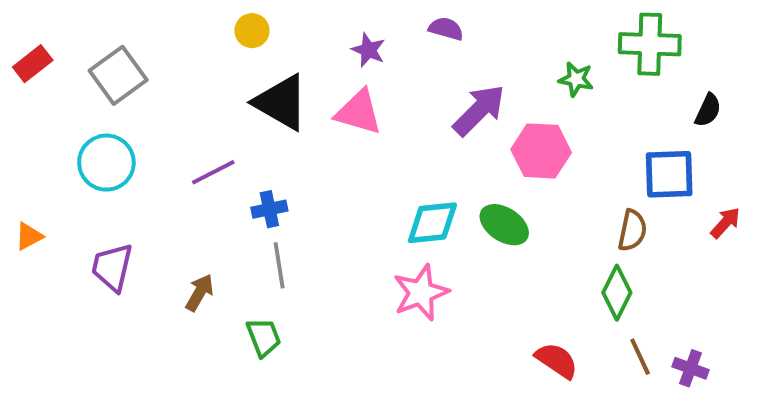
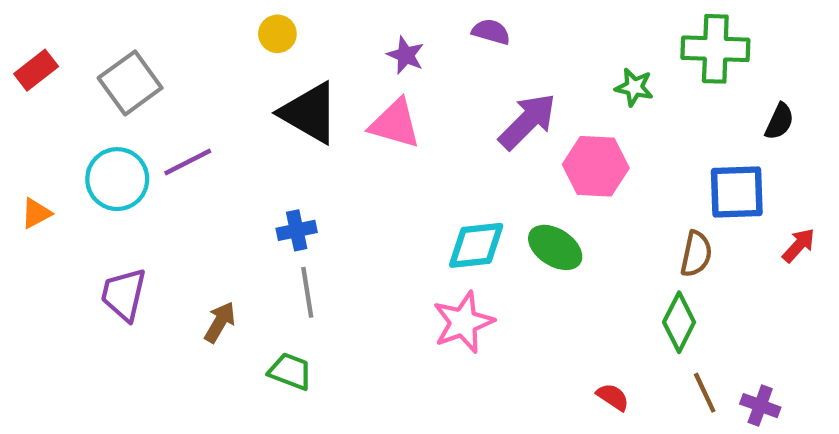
purple line: (213, 172) -> (188, 162), moved
orange triangle: (29, 236) -> (36, 213), moved
green trapezoid: (264, 337) -> (290, 371), turned -48
red semicircle: (557, 361) -> (613, 397), size x0.7

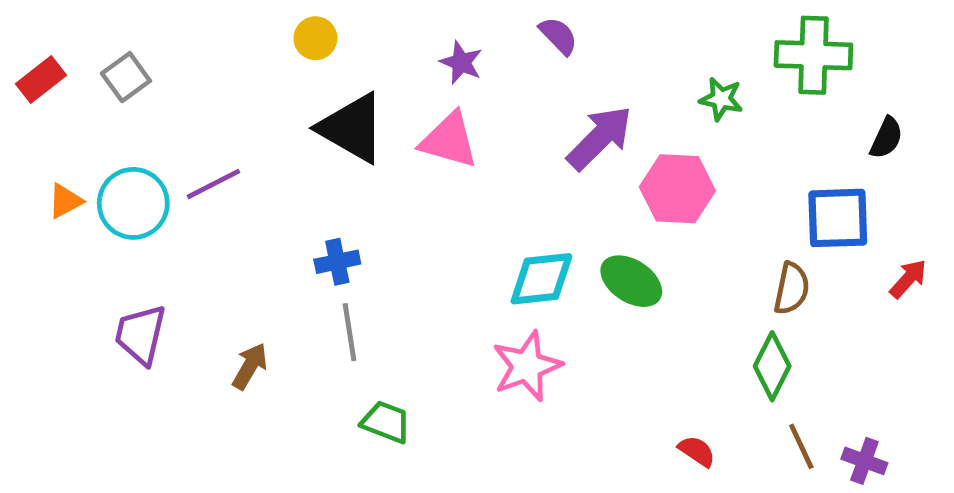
purple semicircle: (491, 32) -> (558, 36), turned 30
gray square: (130, 83) -> (126, 77), moved, size x0.7
orange triangle: (36, 213) -> (65, 201), moved
green trapezoid: (290, 371) -> (386, 422), moved

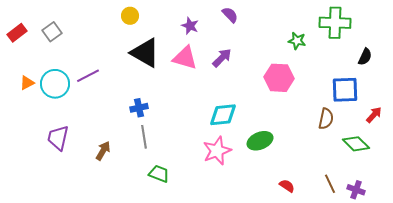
purple arrow: (600, 138) -> (222, 58), moved, size x0.7
green ellipse: (631, 281) -> (260, 141), moved, turned -55
green diamond: (772, 366) -> (356, 144), moved, turned -72

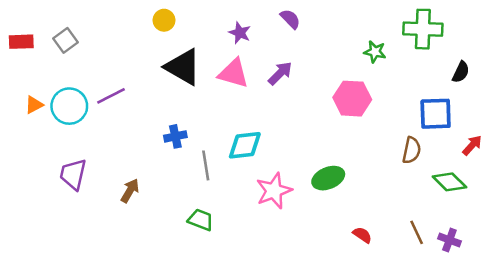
red rectangle: (17, 33) -> (21, 42), turned 36
cyan diamond: (223, 115) -> (245, 145), moved
gray line: (144, 137) -> (206, 165), moved

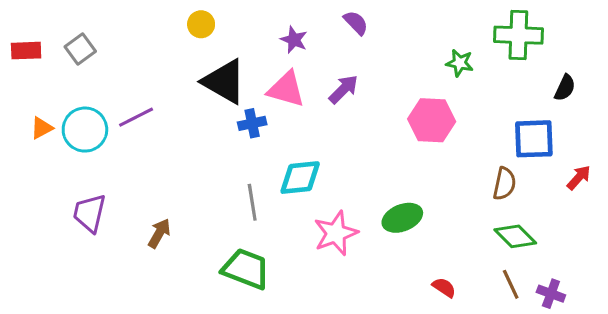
blue cross: (175, 136) -> (252, 123), moved
green diamond: (449, 182) -> (515, 236), moved
green trapezoid: (201, 220) -> (246, 269), size x1.5

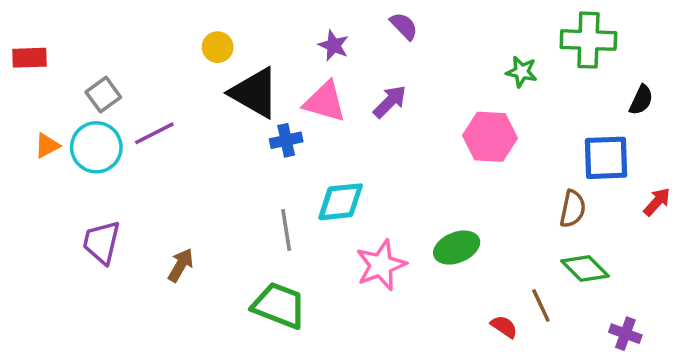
yellow circle: (201, 24) -> (218, 47), moved
gray square: (80, 49) -> (103, 95), moved
brown line: (511, 284) -> (541, 306), moved

